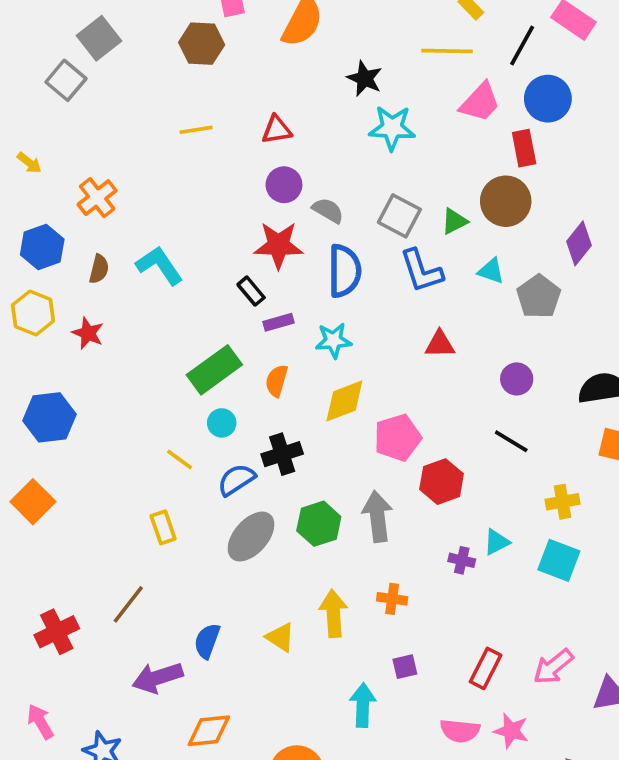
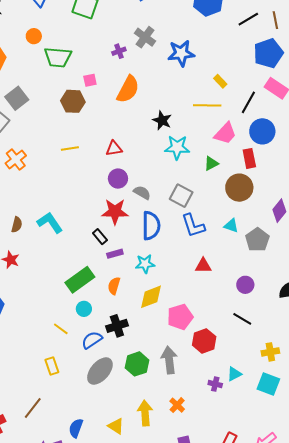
orange cross: (97, 198) -> (16, 159), moved
green triangle: (454, 221) -> (211, 163), moved
orange cross: (392, 599) -> (177, 405), turned 35

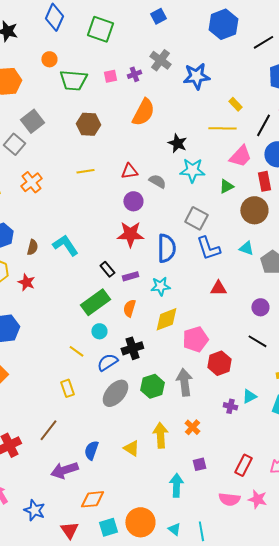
pink square: (90, 80) -> (110, 76), moved
gray semicircle: (142, 193) -> (157, 181), moved
black rectangle: (100, 237) -> (107, 269), moved

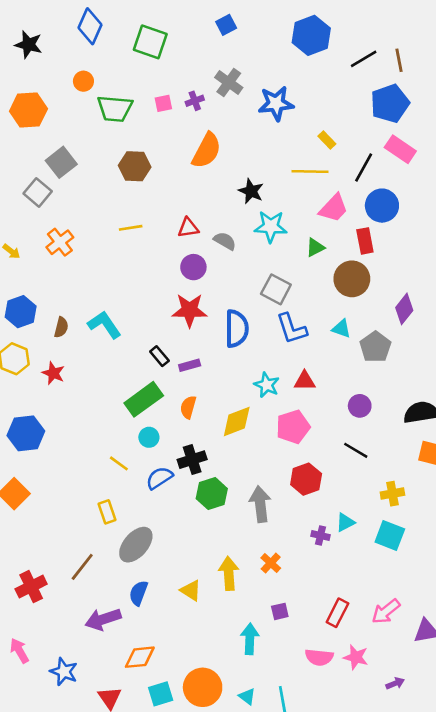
cyan star: (160, 286) -> (267, 385), moved, turned 30
pink pentagon: (195, 339) -> (293, 427), moved
green hexagon: (152, 386) -> (212, 494), moved
gray ellipse: (115, 393) -> (136, 545), moved

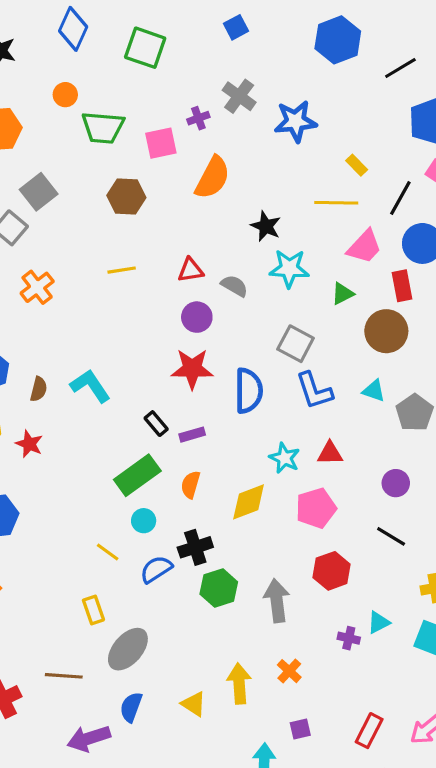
pink square: (163, 103) -> (161, 143), moved, size x1.5
brown line: (82, 567) -> (64, 676), turned 56

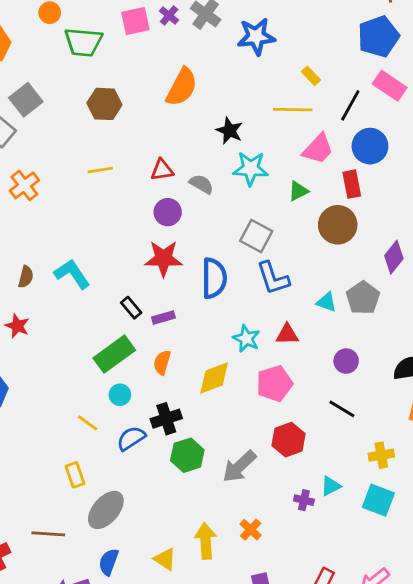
purple cross: (198, 118) -> (169, 15), moved, turned -30
pink square: (161, 143) -> (135, 21), moved
cyan triangle: (374, 391) -> (326, 302), moved
gray arrow: (277, 601) -> (239, 466), turned -126

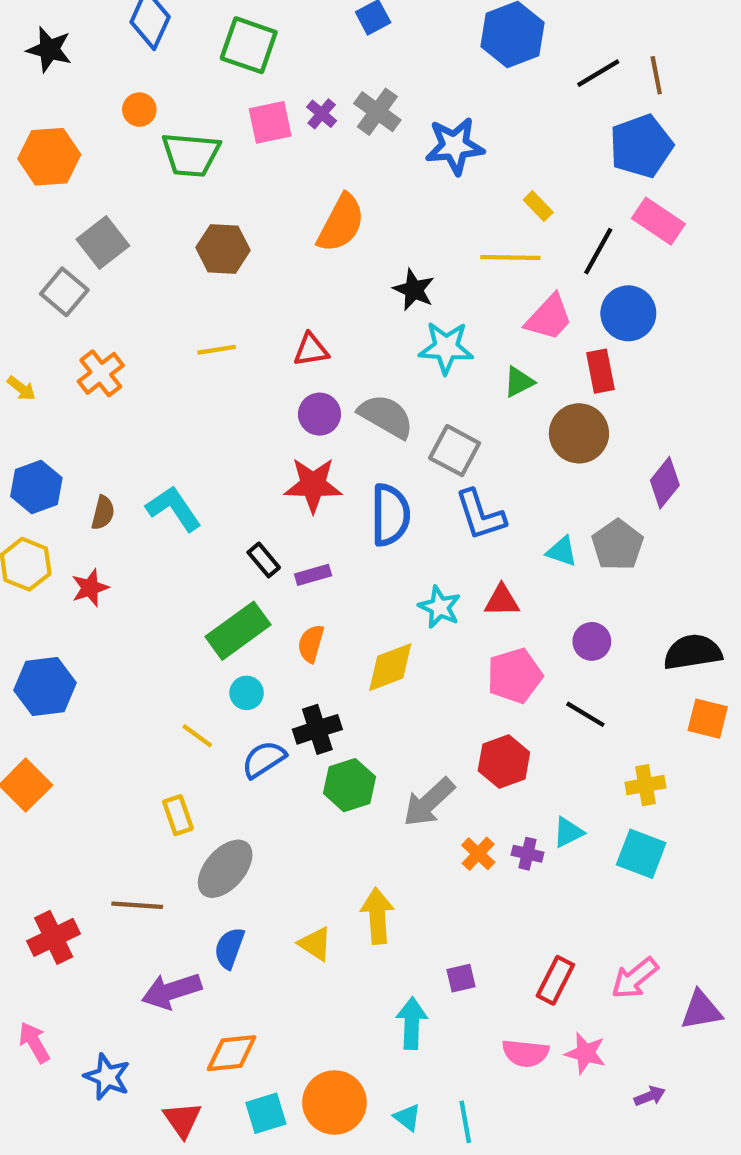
gray semicircle: (201, 184) -> (386, 416), moved, size x1.5
red star: (17, 326) -> (90, 588), turned 30
pink pentagon: (274, 384) -> (515, 676), moved
orange cross: (251, 530) -> (478, 854), moved

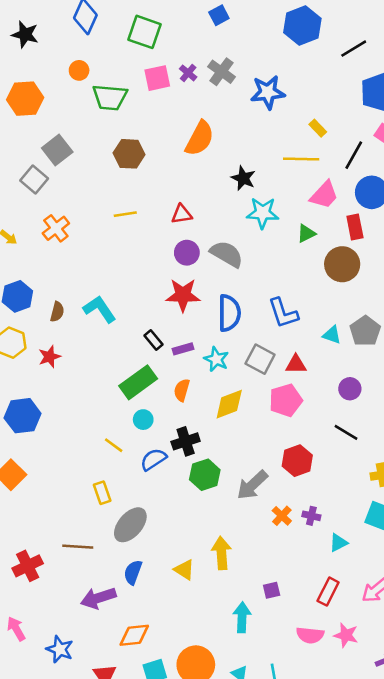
gray square: (455, 451) -> (260, 359), moved
cyan star: (440, 607) -> (216, 359), moved
pink pentagon: (515, 676) -> (286, 400), moved
cyan triangle: (568, 832) -> (338, 543), moved

